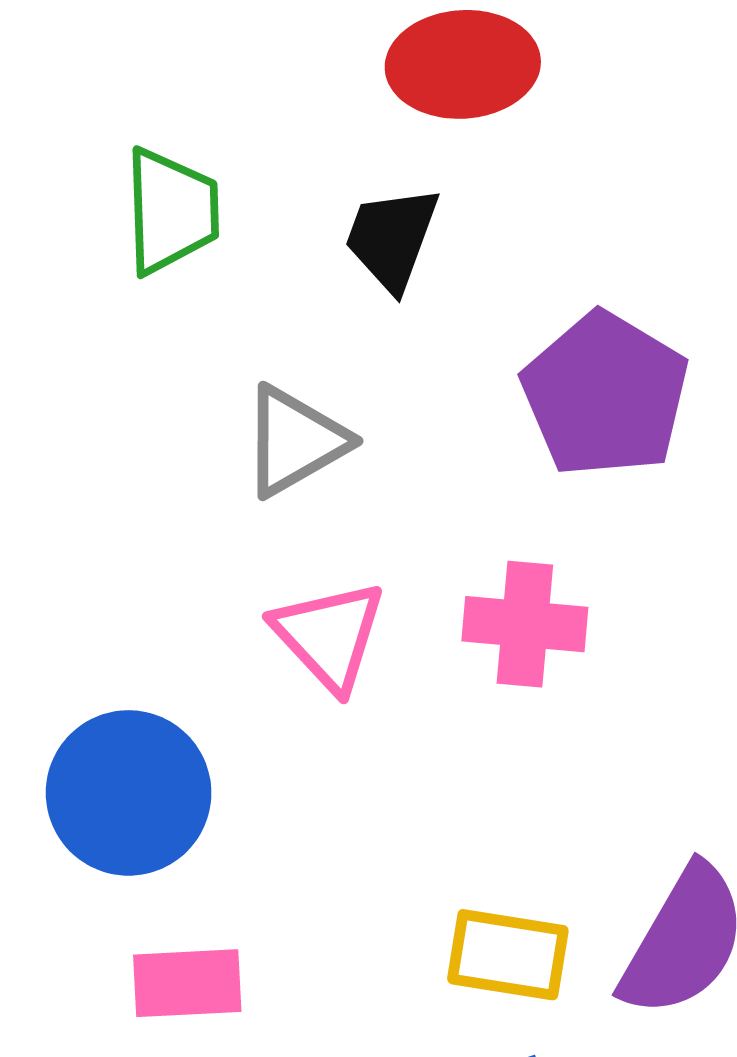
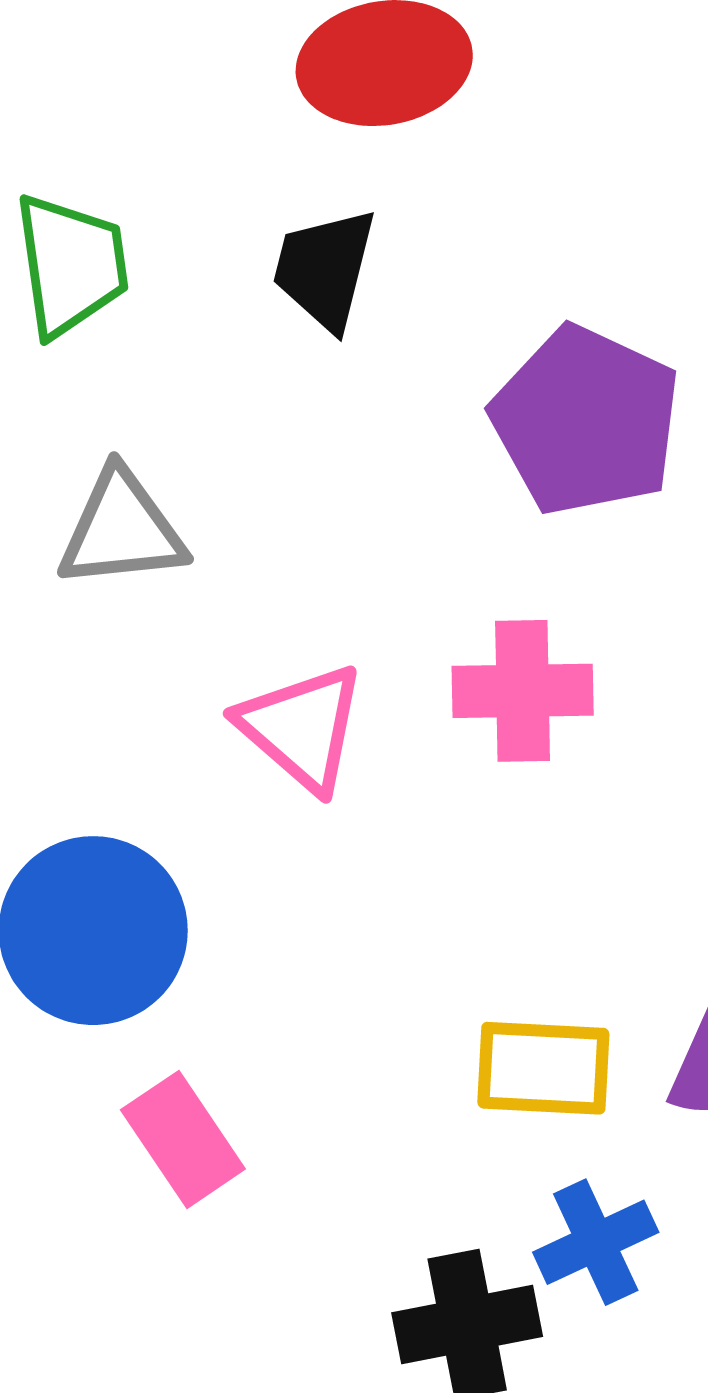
gray triangle: (295, 441) -> (122, 530), moved, turned 30
pink rectangle: (187, 983) -> (183, 1139), turned 65

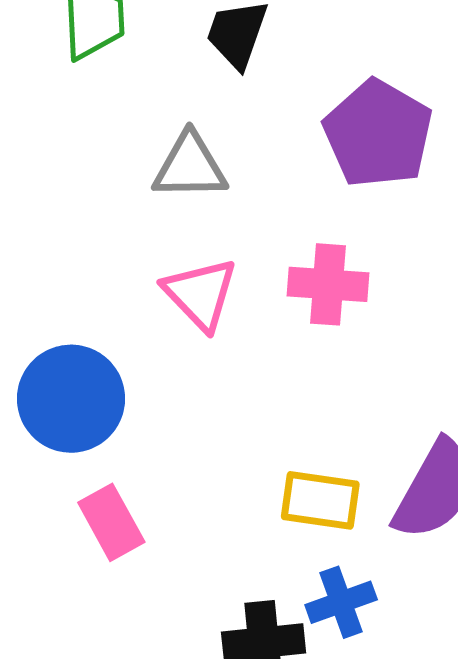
gray triangle: (122, 530) -> (190, 166), moved

